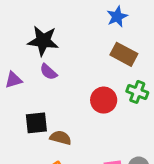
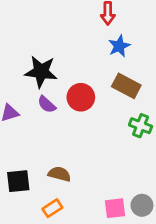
red circle: (104, 100) -> (81, 97), moved
black square: (36, 123) -> (18, 181), moved

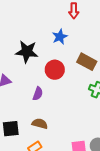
blue star: (119, 46) -> (60, 37), moved
purple semicircle: (47, 104) -> (38, 94), moved, turned -112

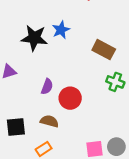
blue star: (60, 37) -> (61, 30), moved
red circle: (55, 70) -> (70, 98), moved

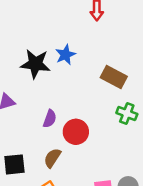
brown semicircle: (49, 121) -> (52, 158), turned -72

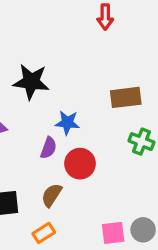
blue star: (65, 55) -> (67, 123), moved, turned 30
brown rectangle: (114, 77) -> (126, 97), turned -35

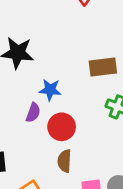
brown semicircle: (52, 195) -> (64, 161), moved, turned -30

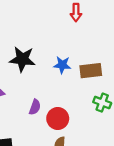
blue star: (50, 90) -> (62, 65), moved

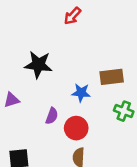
red arrow: (76, 12) -> (73, 16), moved, turned 42
blue star: (62, 65) -> (81, 93), moved

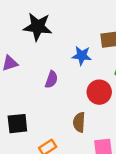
red circle: (76, 128) -> (99, 92), moved

